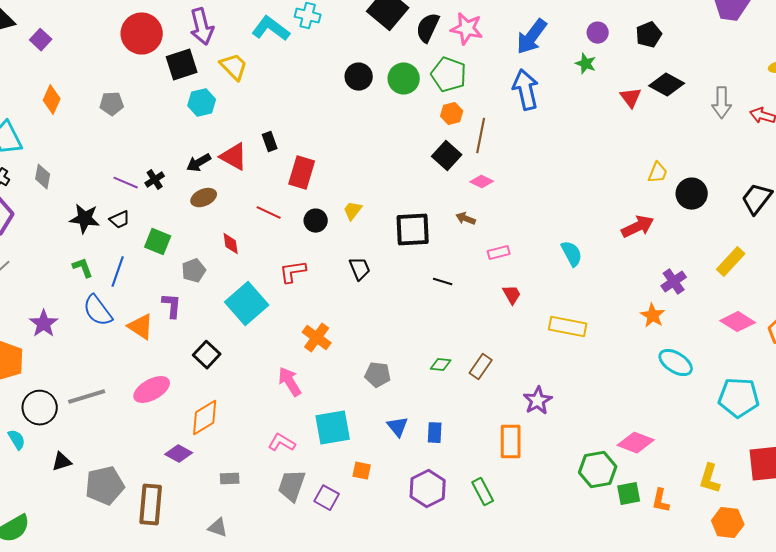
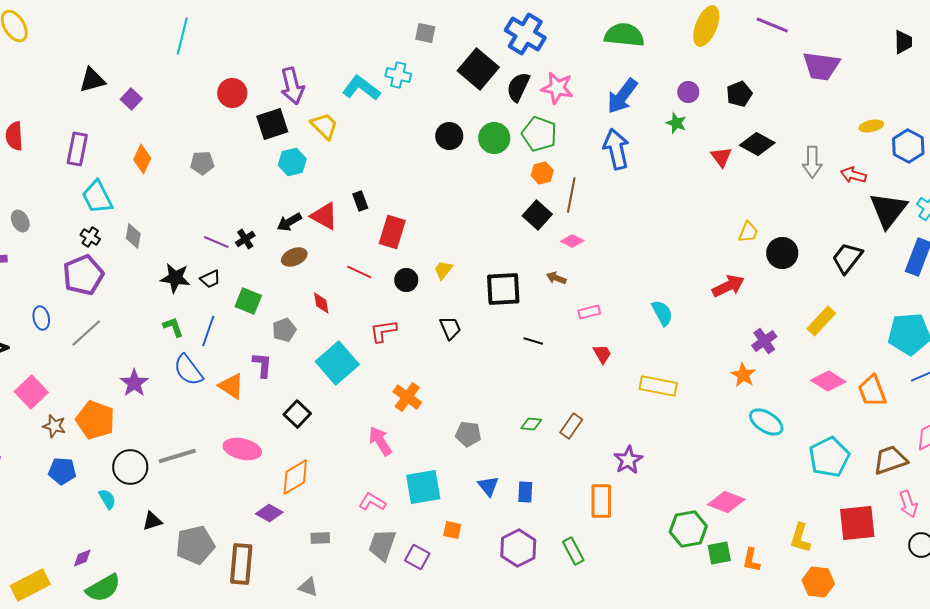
red circle: (142, 34) -> (232, 93), size x0.7
pink ellipse: (152, 390) -> (242, 449), turned 42
cyan pentagon: (739, 398) -> (829, 457), turned -30

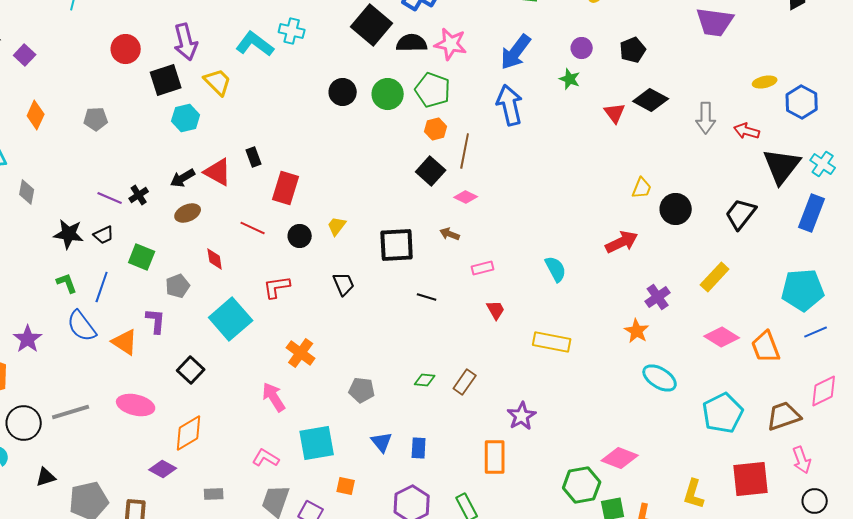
black semicircle: (518, 87) -> (412, 43), turned 64

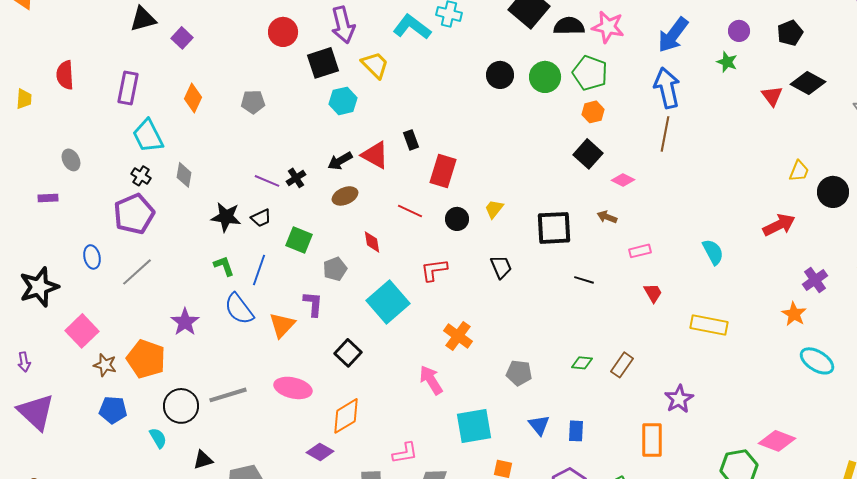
brown line: (465, 151) -> (665, 134), moved
orange triangle: (125, 342) -> (282, 325), turned 40
pink L-shape: (266, 458) -> (405, 453), moved, turned 140

